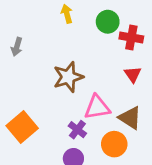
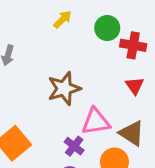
yellow arrow: (67, 14) -> (63, 19), turned 60

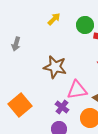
brown star: (64, 89) -> (55, 67), turned 30

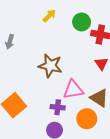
purple cross: (62, 107) -> (58, 107), turned -32

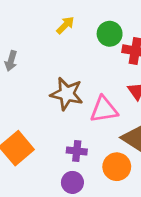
pink triangle: (73, 90) -> (104, 110), moved

